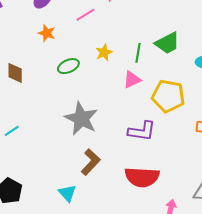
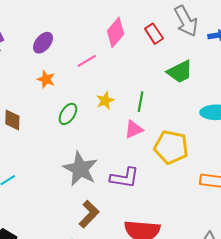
green trapezoid: (167, 43) -> (180, 72), moved
green ellipse: (68, 66) -> (68, 114), turned -35
purple L-shape: (142, 131) -> (125, 178), moved

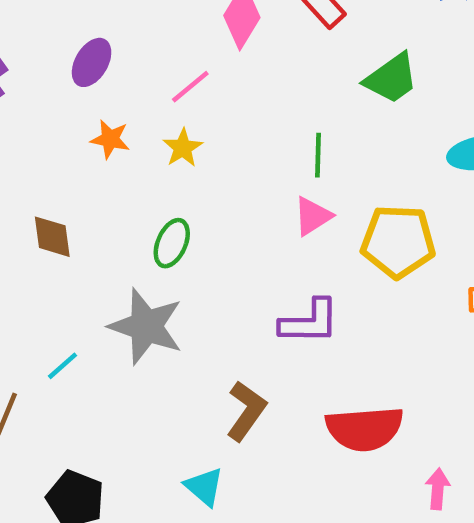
yellow star: (105, 101) -> (183, 148), moved
green ellipse: (68, 114) -> (172, 243), moved
gray star: (80, 169) -> (146, 326), moved

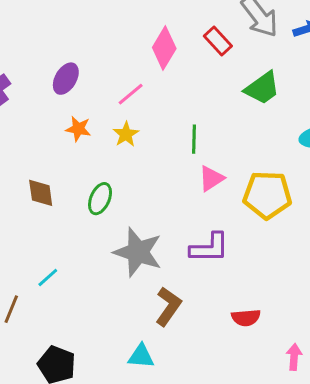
green line: (318, 155) -> (194, 139), moved
green ellipse: (172, 243) -> (100, 199), moved
gray star: (146, 326) -> (138, 252), moved
red semicircle: (365, 429) -> (246, 318), size x0.6
cyan triangle: (204, 487) -> (141, 356), turned -36

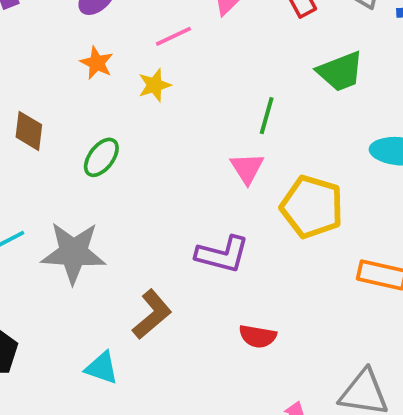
green line: (194, 139) -> (267, 116), moved
pink triangle: (211, 179) -> (247, 168), turned -44
gray star: (138, 252) -> (73, 253), moved, turned -30
red semicircle: (246, 318) -> (258, 336), moved

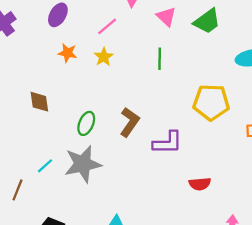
green line: (267, 116) -> (160, 59), moved
green ellipse: (101, 157) -> (86, 123), moved
pink triangle: (247, 168) -> (166, 17), moved
brown L-shape: (152, 314) -> (130, 122), moved

